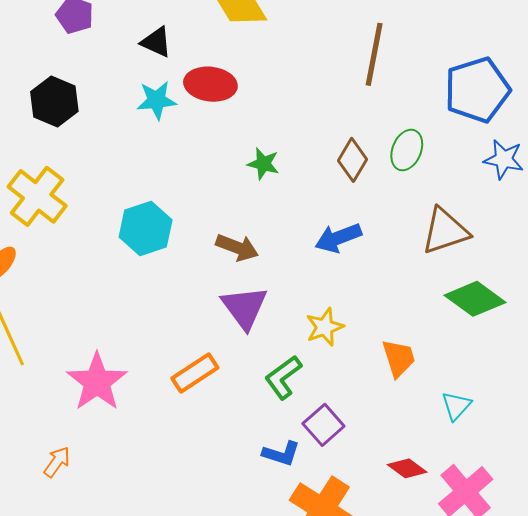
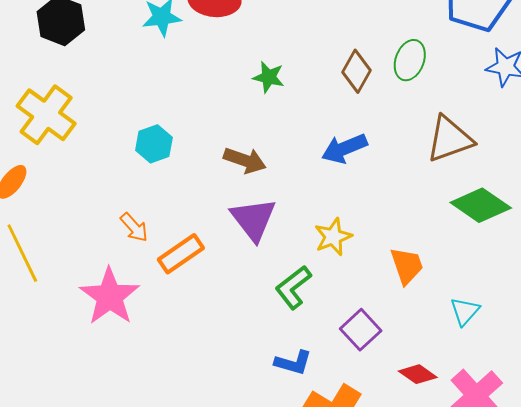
cyan hexagon: (146, 228) -> (154, 144), size x0.7
orange rectangle: (195, 373) -> (181, 254), moved
purple square: (323, 425) -> (361, 330), moved
orange arrow: (57, 462) -> (134, 227), moved, turned 104

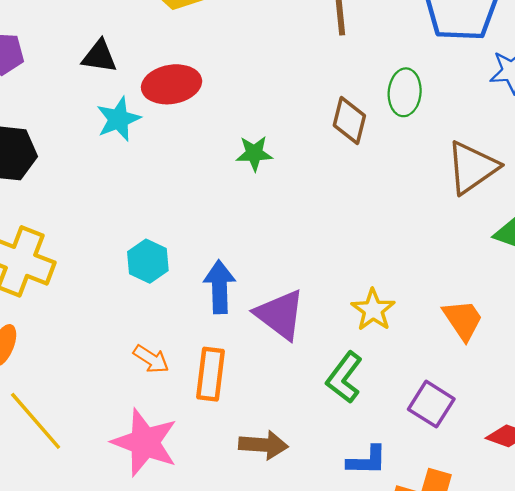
blue arrow: (344, 148) -> (220, 287), moved, turned 126
brown arrow: (245, 160) -> (263, 445), moved
orange rectangle: (181, 254) -> (211, 374), turned -33

